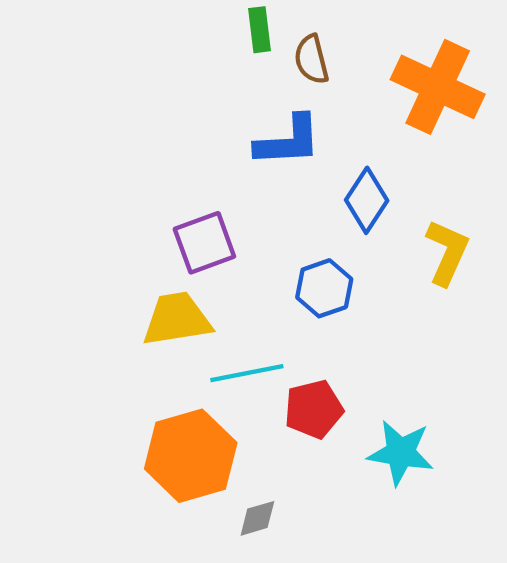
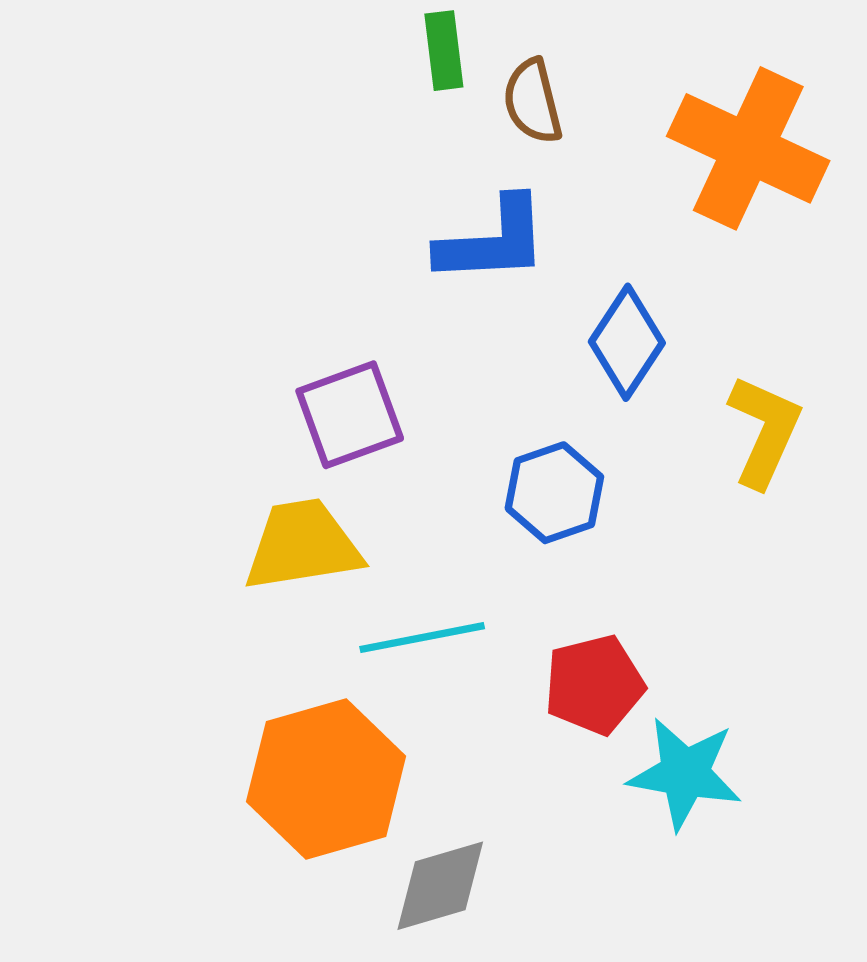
red pentagon: (314, 409) -> (594, 685), moved
gray diamond: (257, 518) -> (440, 886), size x1.5

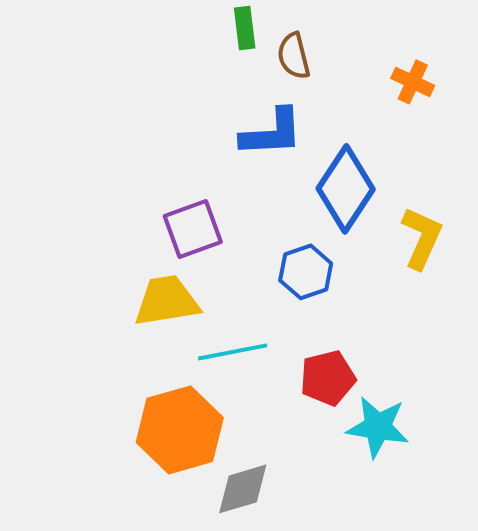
orange cross: (748, 148) -> (413, 82), size x0.5
blue diamond: (627, 342) -> (346, 189), size x1.4

